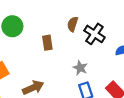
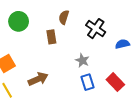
brown semicircle: (73, 24) -> (64, 17), moved

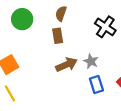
brown semicircle: (64, 17) -> (61, 14), moved
brown arrow: (38, 79) -> (66, 65), moved

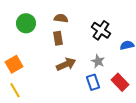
brown semicircle: (61, 14) -> (61, 18), turned 80
gray star: (91, 61) -> (98, 61), moved

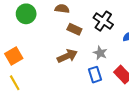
brown rectangle: (58, 38) -> (74, 29), moved, turned -56

